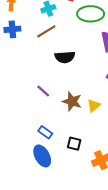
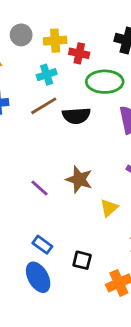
black semicircle: (65, 57) -> (76, 116), moved
brown star: (72, 101) -> (79, 179), moved

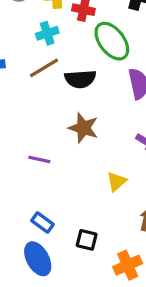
green ellipse: (105, 82) -> (112, 41), turned 52
brown star: (79, 179) -> (83, 128), moved
purple line: (40, 188) -> (39, 159), turned -30

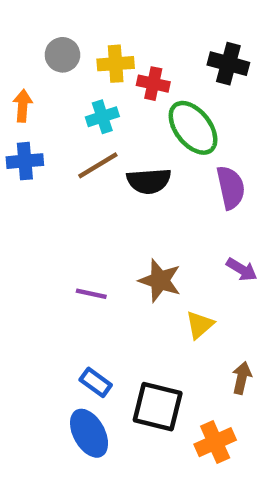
brown star: (83, 128) -> (160, 281), moved
black square: (87, 240) -> (158, 407), size x1.6

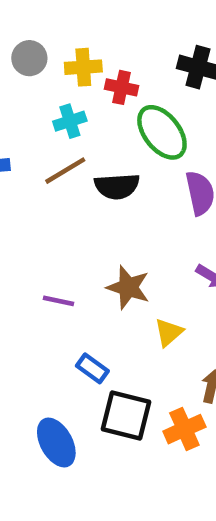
blue rectangle: (96, 382) -> (92, 368), moved
orange cross: (215, 442) -> (184, 429), moved

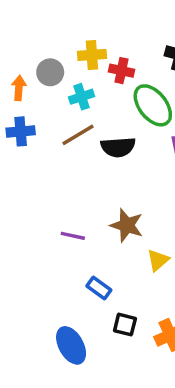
gray circle: (29, 58) -> (50, 72), moved
black square: (126, 416) -> (125, 325), size x0.6

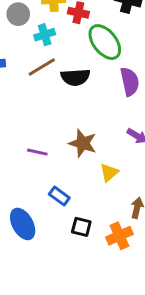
blue ellipse: (71, 345) -> (23, 224), moved

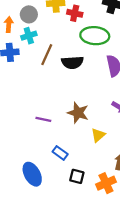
cyan cross: (45, 35) -> (29, 36), moved
green ellipse: (105, 42) -> (95, 36), turned -48
brown line: (42, 67) -> (47, 55), turned -35

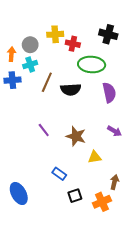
purple line: (43, 119) -> (44, 130), moved, turned 40
yellow triangle: (98, 135) -> (95, 157), turned 32
blue ellipse: (32, 174) -> (19, 193), moved
black square: (77, 176) -> (75, 196), turned -32

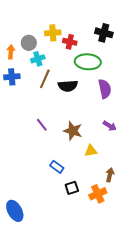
cyan cross: (30, 65) -> (38, 59), moved
blue ellipse: (19, 193) -> (15, 211), moved

